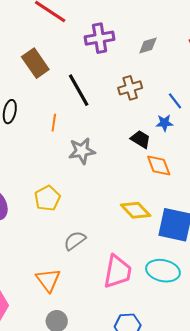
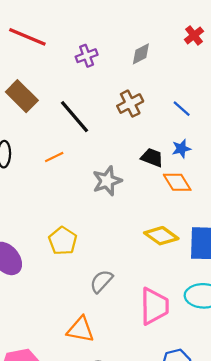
purple cross: (100, 38) -> (87, 56), size x0.7
orange line: (54, 123) -> (54, 157), turned 66
blue star: (164, 123) -> (181, 149), moved
gray star: (82, 151) -> (107, 181), moved
orange triangle: (48, 280) -> (81, 330), turned -32

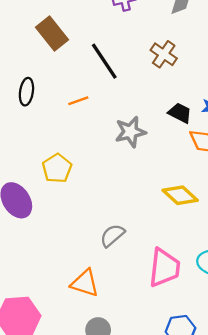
brown cross: (130, 104) -> (164, 54), turned -35
yellow pentagon: (63, 241) -> (57, 168), moved

